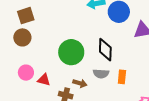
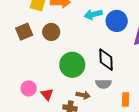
brown circle: (22, 37) -> (51, 32), moved
orange rectangle: (122, 77) -> (125, 100), moved
red triangle: (44, 80) -> (47, 94), turned 40

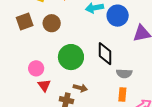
gray semicircle: (103, 84) -> (124, 73), moved
pink circle: (29, 88) -> (36, 68), moved

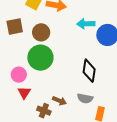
green circle: (71, 57) -> (40, 58), moved
gray semicircle: (124, 73) -> (85, 98), moved

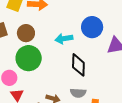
cyan arrow: (86, 24) -> (64, 39), moved

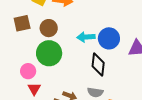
blue circle: (92, 27) -> (109, 38), moved

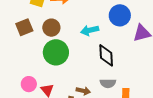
blue circle: (109, 38) -> (120, 15), moved
pink circle: (28, 71) -> (29, 84), moved

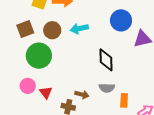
cyan arrow: (90, 30) -> (79, 29), moved
green circle: (56, 52) -> (39, 56), moved

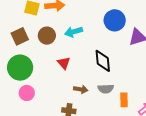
green circle: (39, 56) -> (20, 68), moved
red triangle: (46, 92) -> (64, 63), moved
brown arrow: (82, 94) -> (81, 89), moved

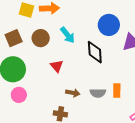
cyan arrow: (74, 32) -> (67, 35), turned -114
black diamond: (103, 61) -> (95, 52), moved
orange rectangle: (124, 100) -> (117, 91), moved

